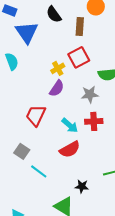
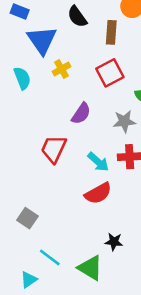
yellow cross: (58, 68) -> (61, 69), moved
gray square: (22, 151) -> (27, 218), moved
cyan line: (39, 171) -> (50, 257), moved

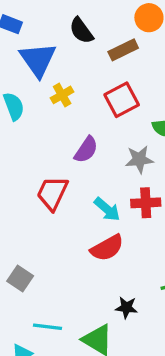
brown rectangle: (111, 32) -> (123, 50), turned 60
cyan line: (50, 257) -> (48, 327), turned -30

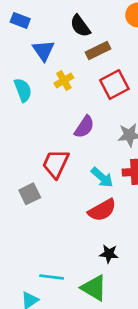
brown rectangle: (123, 50) -> (98, 50), moved
blue triangle: (38, 60) -> (43, 50), size x0.7
gray square: (20, 279) -> (30, 194), moved, turned 30
black star: (126, 307) -> (109, 254), moved

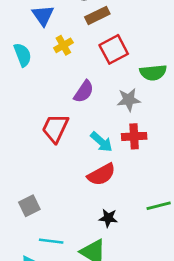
gray square: (30, 194) -> (29, 206), moved

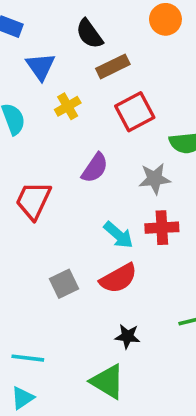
red trapezoid: (55, 128) -> (33, 200), moved
gray square: (29, 206) -> (64, 284), moved
cyan line: (51, 241) -> (28, 358), moved

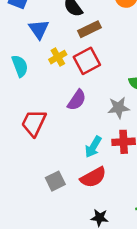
red square: (135, 112) -> (87, 61), moved
cyan arrow: (118, 235) -> (93, 147), turned 80

